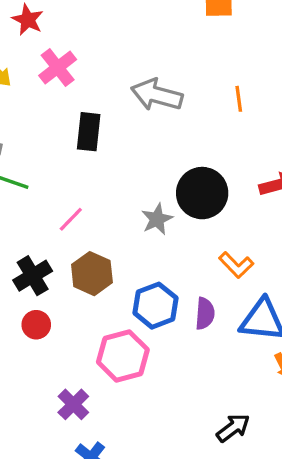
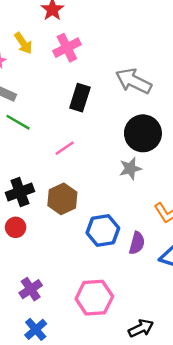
black circle: (202, 193) -> (143, 133), moved
pink line: (71, 219) -> (65, 148), moved
gray star: (157, 219) -> (130, 168), moved
pink hexagon: (123, 356) -> (94, 298), moved

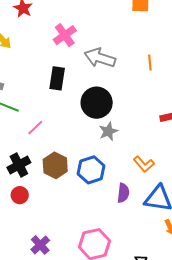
pink cross: (67, 48) -> (65, 35), moved
black circle: (143, 133) -> (97, 103), moved
pink line: (65, 148) -> (35, 128), moved
blue hexagon: (103, 230) -> (91, 170), moved

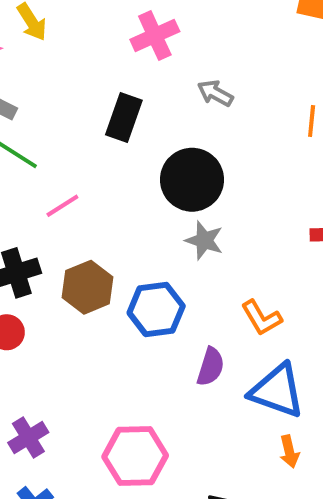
gray arrow: (100, 58) -> (215, 93), size x0.6
gray star: (108, 131) -> (204, 240), turned 30

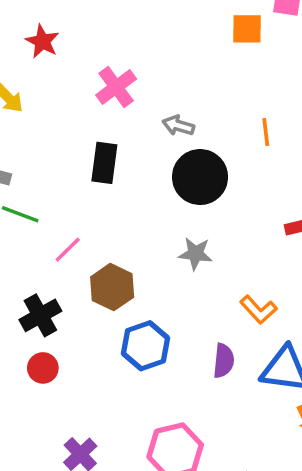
black circle: (192, 180) -> (200, 177), moved
brown hexagon: (87, 287) -> (112, 287), moved
blue hexagon: (156, 309) -> (145, 346), moved

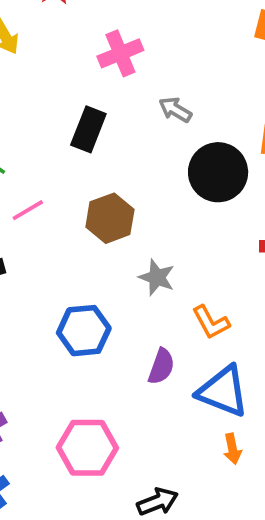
black circle: (200, 177) -> (218, 172), moved
gray star: (195, 254) -> (157, 277), moved
brown hexagon: (112, 287) -> (110, 218), moved

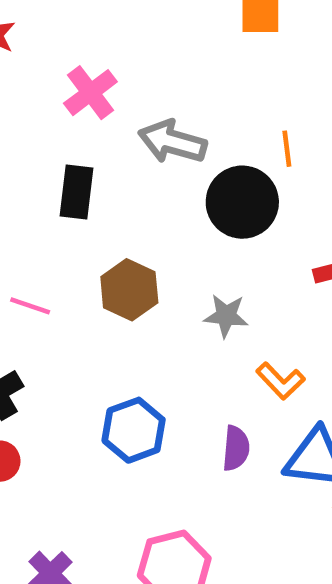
gray arrow: (175, 110) -> (172, 142), size x1.6
pink line: (28, 210) -> (30, 306), turned 64
gray star: (157, 277) -> (226, 316), moved

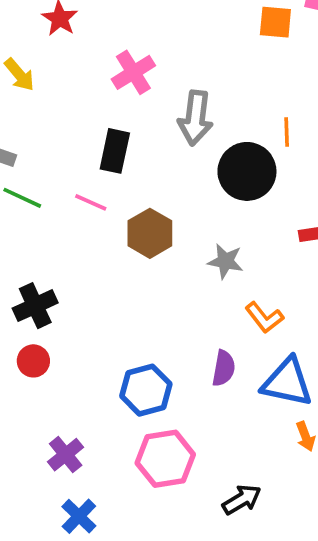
gray arrow: (172, 142) -> (195, 118), turned -104
pink line: (30, 306) -> (91, 202), moved
blue hexagon: (134, 430) -> (146, 390), moved

